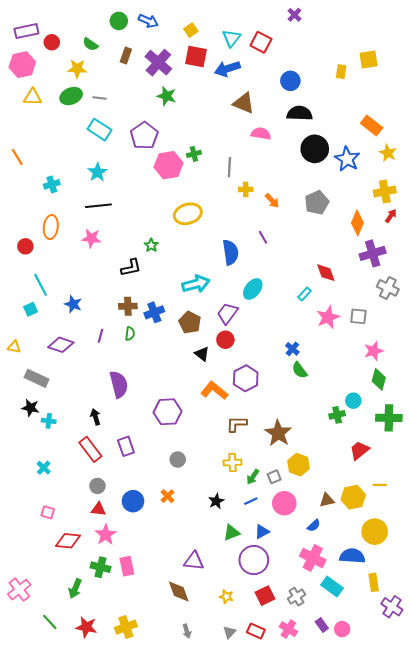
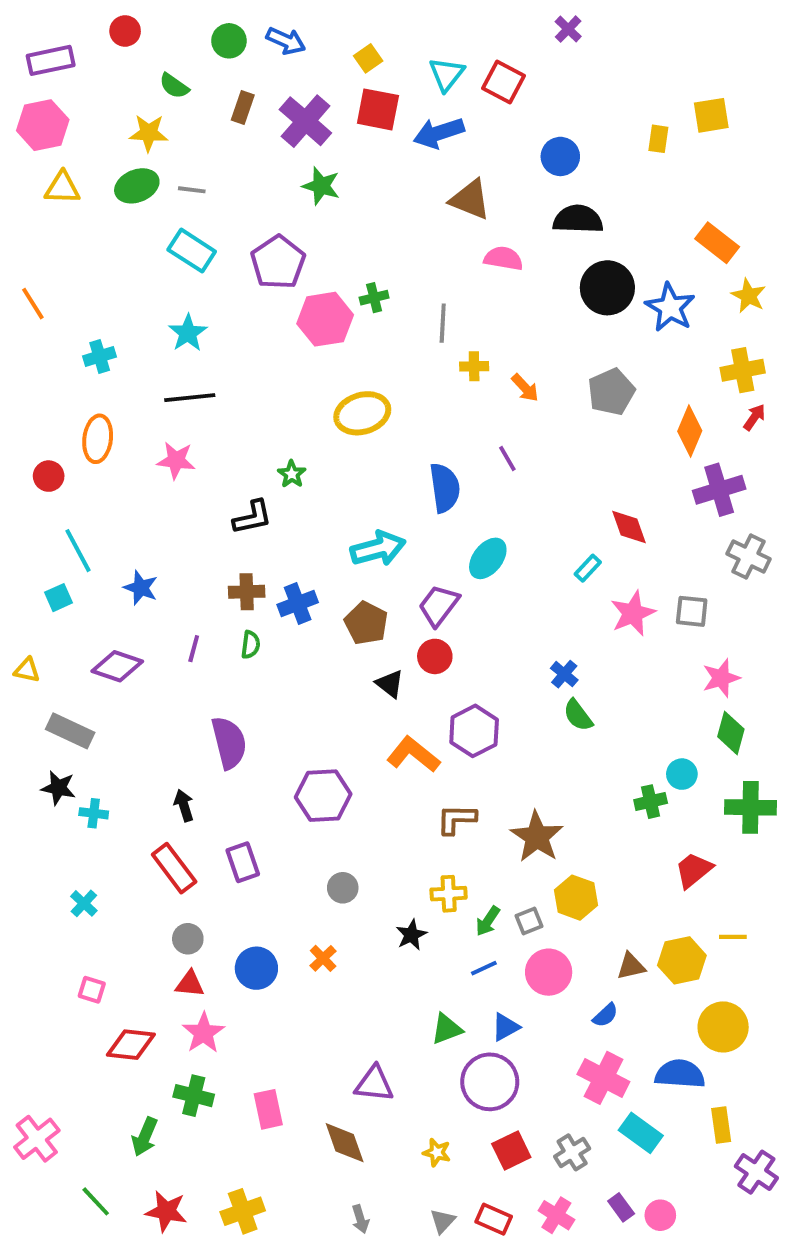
red circle: (52, 42) -> (125, 31), moved
black star: (216, 501) -> (411, 935), moved
pink rectangle: (127, 566) -> (268, 1109), moved

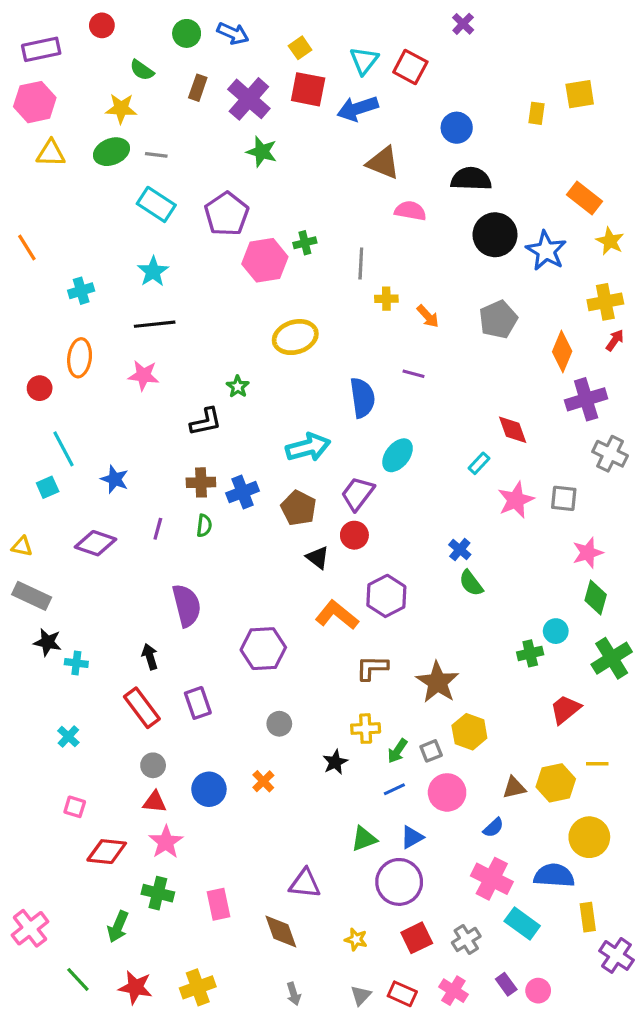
purple line: (507, 458) -> (414, 374), turned -45
gray rectangle: (70, 731) -> (32, 596), moved
green cross: (751, 807) -> (612, 658), turned -33

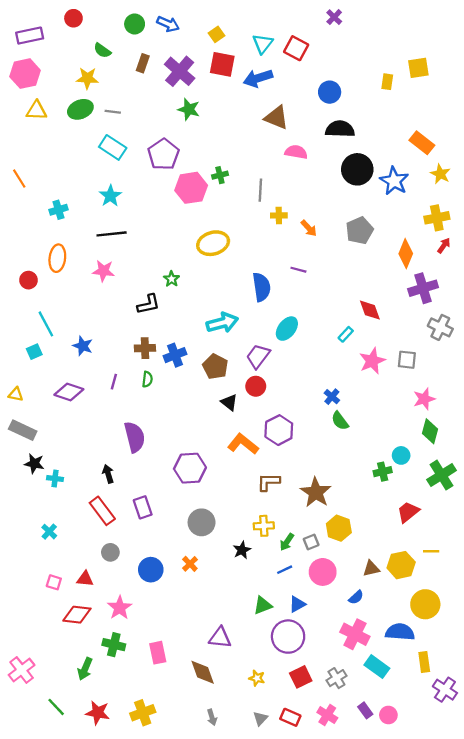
gray circle: (279, 724) -> (202, 522), size x1.5
red triangle: (155, 802) -> (85, 579), moved

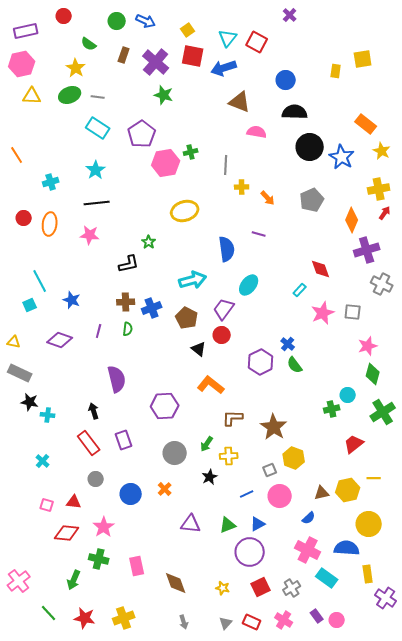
yellow star: (87, 78) -> (76, 68), turned 30
red circle: (28, 280) -> (24, 218), moved
purple hexagon: (279, 430) -> (261, 362), moved
green arrow: (287, 542) -> (207, 444), moved
purple triangle: (220, 638) -> (191, 524), moved

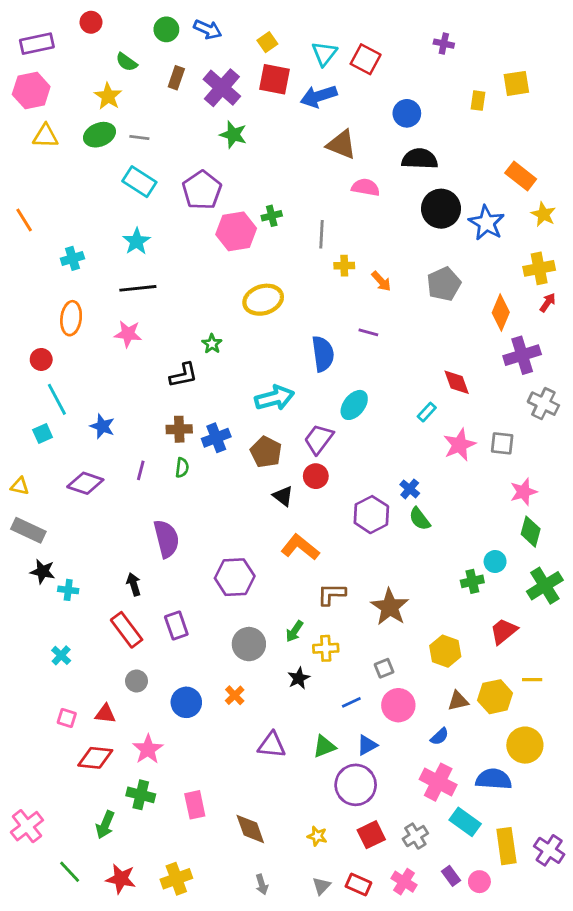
purple cross: (290, 15) -> (444, 44), moved, turned -32
red circle: (24, 218) -> (41, 359), moved
yellow hexagon: (294, 458) -> (445, 651), moved
yellow rectangle: (368, 574) -> (506, 846), moved, size x1.4

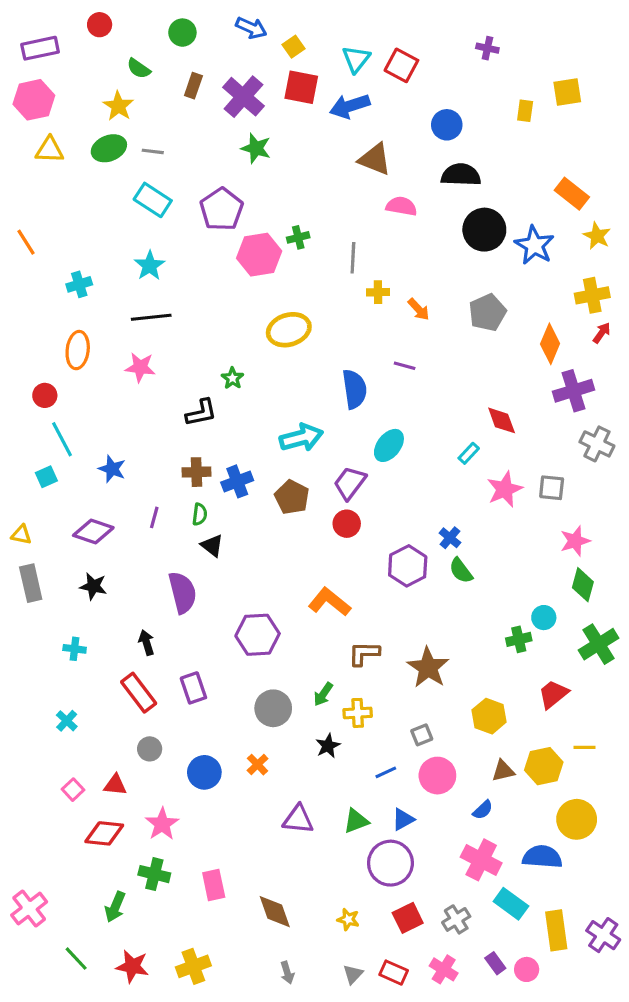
blue arrow: (208, 29) -> (251, 28), moved
black triangle: (283, 496) -> (212, 546), moved
gray rectangle: (28, 530) -> (31, 583), turned 52
black star: (43, 571) -> (93, 586), moved
pink square: (67, 718) -> (73, 790), turned 30

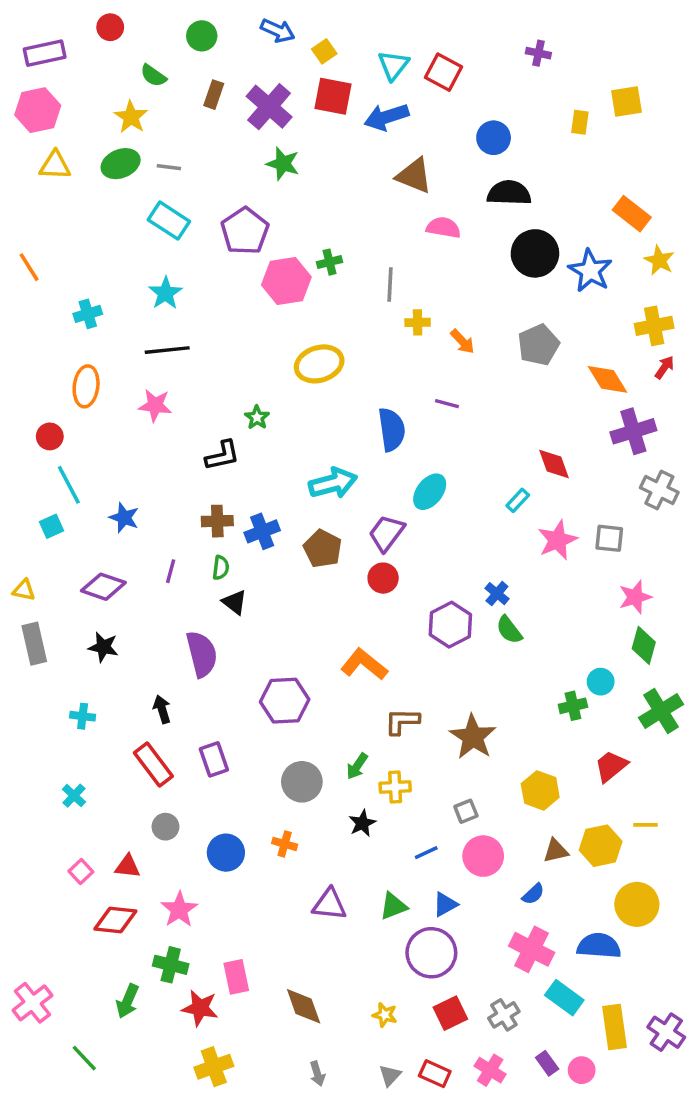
orange diamond: (550, 344) -> (608, 379), turned -54
orange cross: (258, 765) -> (285, 844), turned -30
red star: (132, 966) -> (200, 1008), moved

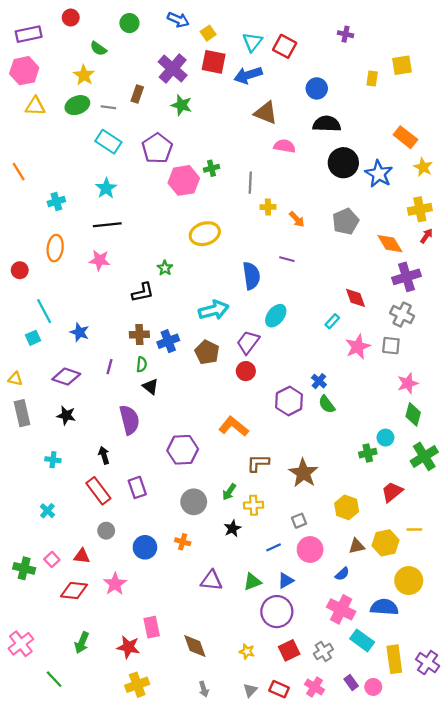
brown rectangle: (214, 95) -> (137, 94), moved
red circle: (50, 436) -> (20, 270), moved
gray cross: (659, 490) -> (402, 315), moved
green cross: (171, 965) -> (24, 568), moved

